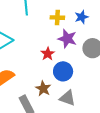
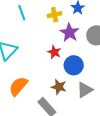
purple star: (67, 39) -> (69, 33), turned 30
gray triangle: (67, 98) -> (85, 90), turned -36

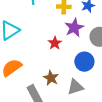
blue circle: (74, 65) -> (84, 62), moved

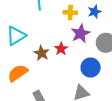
brown star: (51, 78) -> (42, 53), moved

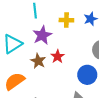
purple star: (80, 33) -> (42, 35), moved

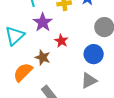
brown star: (38, 61) -> (43, 57), moved

